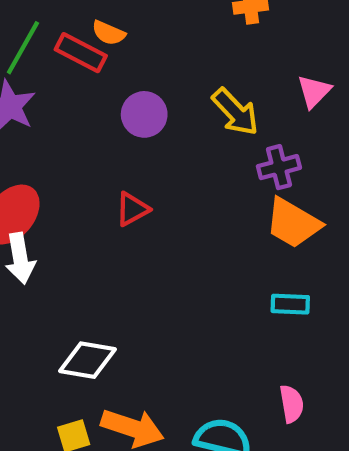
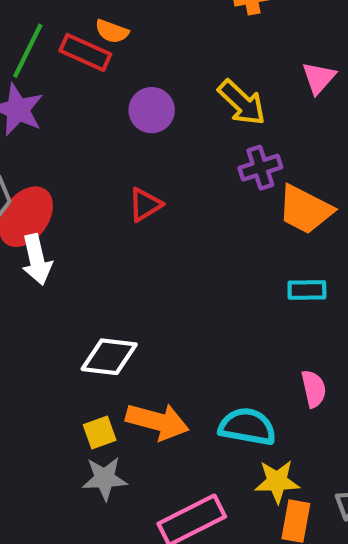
purple cross: (279, 167) -> (260, 168), moved

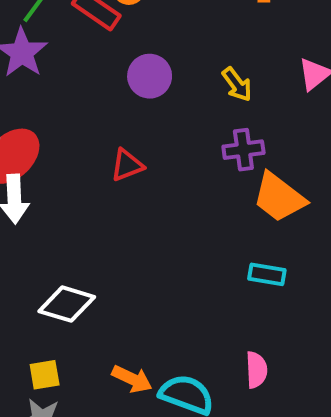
yellow arrow: (242, 103) -> (237, 84), size x0.7
orange arrow: (157, 421) -> (132, 379), moved, size x0.7

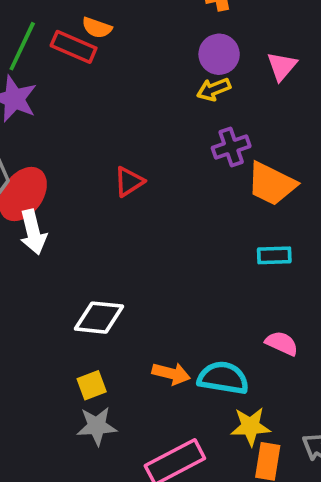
purple circle: (150, 76) -> (219, 54), moved
yellow arrow: (237, 84) -> (214, 89), turned 116
pink semicircle: (256, 370) -> (282, 343), turned -52

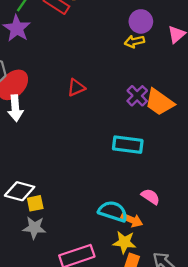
purple cross: (231, 147) -> (137, 96), moved, turned -35
cyan rectangle: (274, 255) -> (128, 145), moved, size x1.5
white diamond: (99, 318) -> (20, 191), moved
orange arrow: (171, 374) -> (132, 220), moved

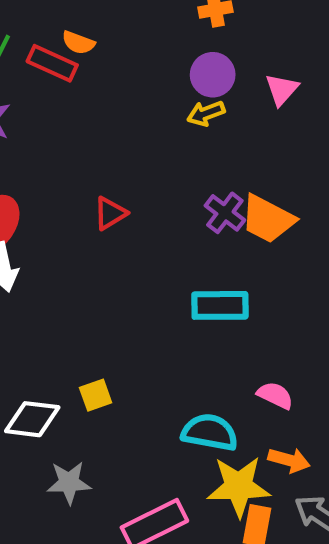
yellow square: (35, 203) -> (96, 395), moved
orange arrow: (132, 220) -> (289, 460), moved
yellow star: (124, 242) -> (239, 486), size x1.4

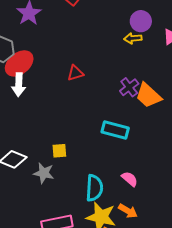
yellow square: (96, 395) -> (59, 151), moved
cyan semicircle: (210, 432) -> (94, 188), turned 68
gray star: (69, 483) -> (44, 173), moved

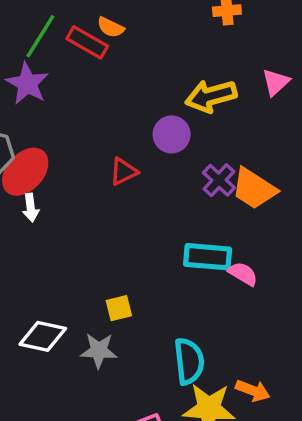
purple circle: (141, 21) -> (172, 134), moved
yellow arrow: (133, 38) -> (211, 96), size x1.6
white arrow: (19, 85) -> (31, 208), size x0.7
pink semicircle: (130, 179) -> (243, 274), moved

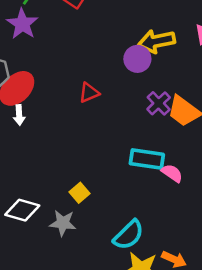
purple circle: (172, 134) -> (137, 59), moved
yellow square: (119, 308) -> (79, 193), turned -30
cyan semicircle: (189, 361) -> (129, 235), turned 48

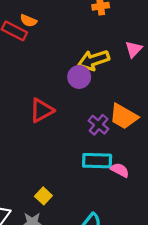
red triangle: (89, 93) -> (42, 110), size x1.4
purple cross: (159, 103) -> (99, 125), moved

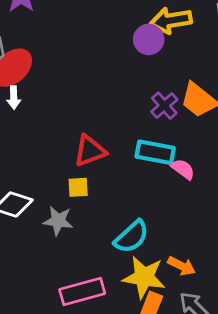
red triangle: (42, 110) -> (90, 151), moved
yellow square: (43, 196) -> (78, 187), turned 35

